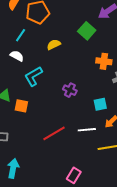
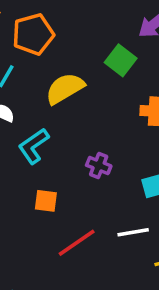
yellow semicircle: (54, 45) -> (65, 88), size x1.6
orange square: (21, 106) -> (46, 201), moved

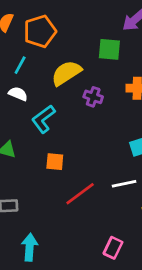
green square: (121, 60) -> (109, 49), turned -30
purple cross: (99, 166) -> (93, 97), moved

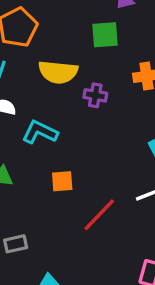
yellow semicircle: (66, 73) -> (58, 72), turned -132
cyan L-shape: (43, 119) -> (40, 132), turned 72

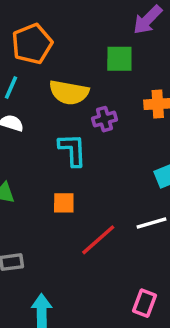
purple cross: (95, 95) -> (104, 119), turned -30
cyan L-shape: (40, 132) -> (72, 150), moved, turned 57

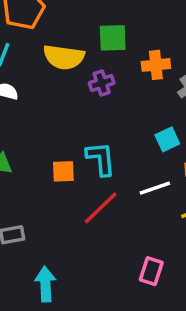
green square: (119, 59) -> (113, 38), moved
cyan L-shape: (72, 150) -> (101, 159), moved

